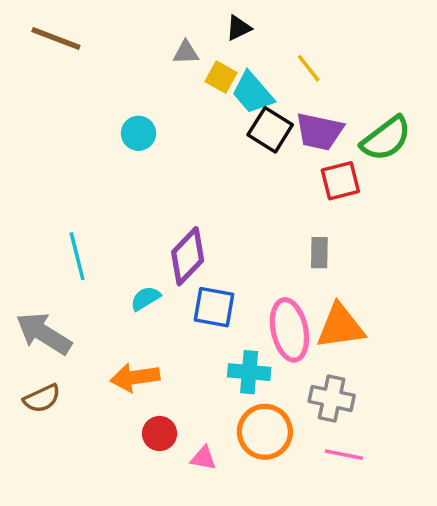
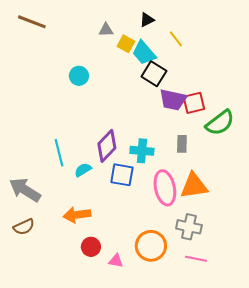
black triangle: (239, 28) -> (147, 20), moved
purple trapezoid: (319, 132) -> (173, 100), moved
green semicircle: (386, 139) -> (220, 123), moved
cyan line: (77, 256) -> (59, 153), moved
cyan cross: (249, 372) -> (142, 151), moved

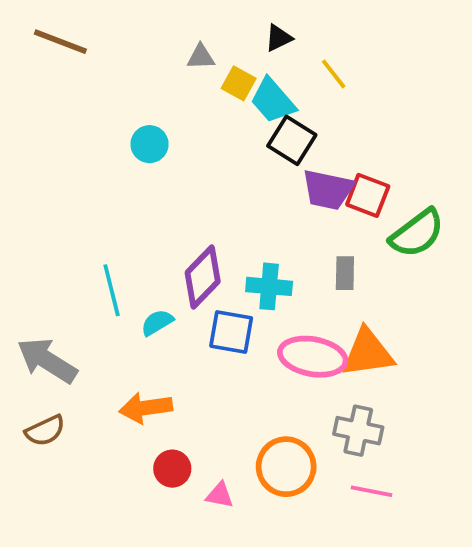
red square: (194, 103) -> (368, 195), turned 35
pink ellipse: (165, 188) -> (313, 357), turned -68

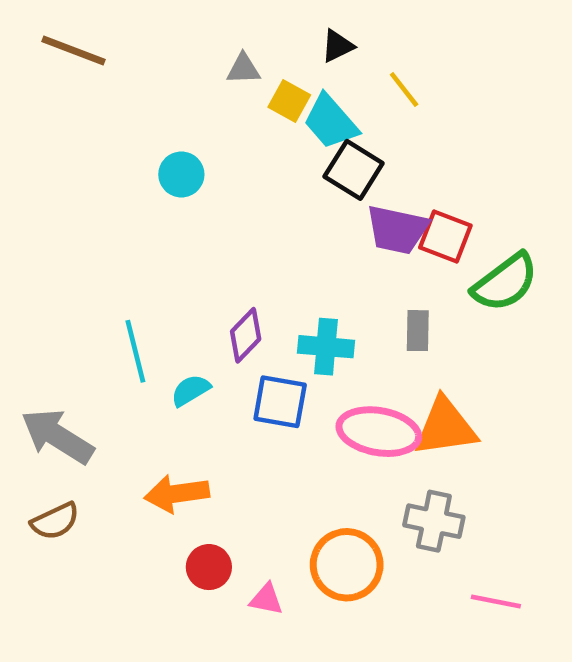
purple diamond: (203, 277) -> (246, 335), size x0.7
pink line: (371, 491) -> (496, 601), moved

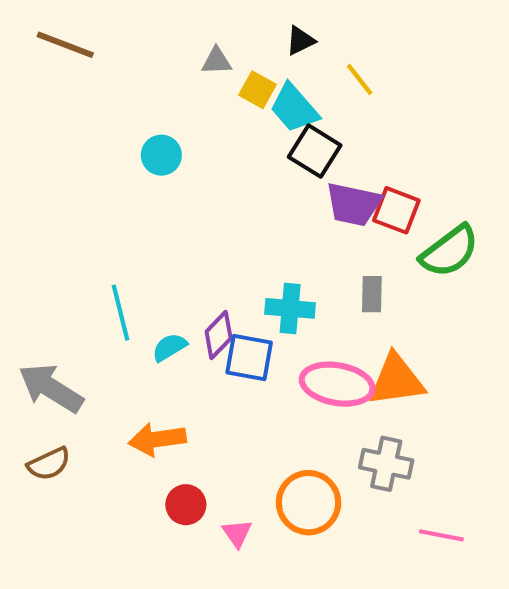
purple diamond: (246, 335) -> (219, 335), moved
pink triangle: (266, 599) -> (237, 533), turned 44

